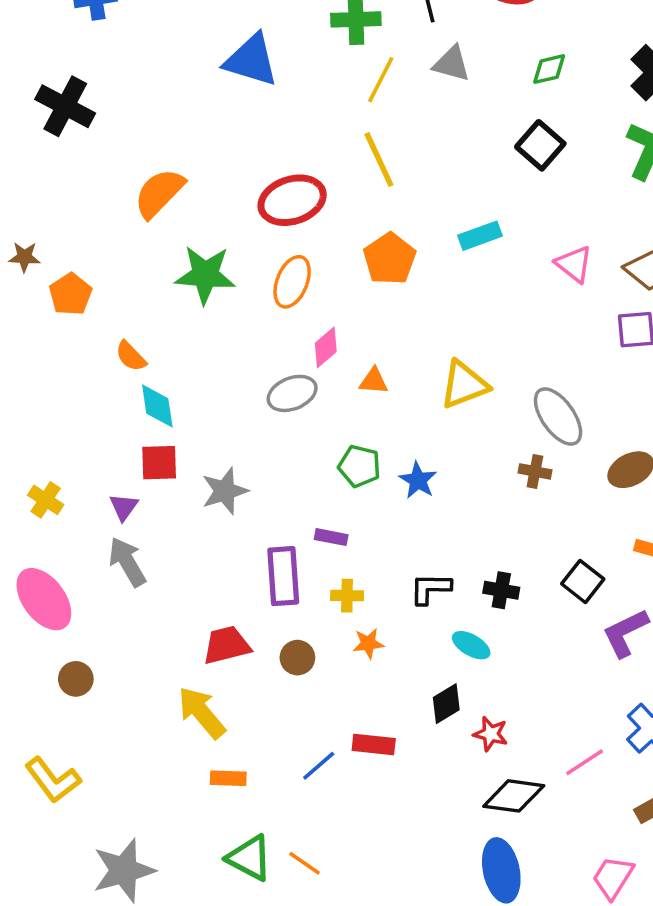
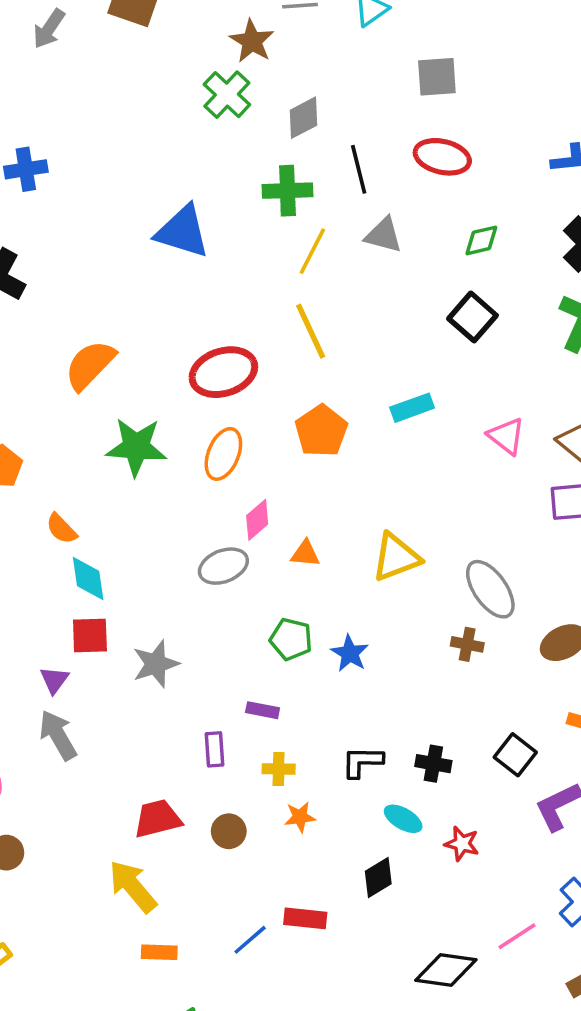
purple rectangle: (283, 576) -> (214, 749), size x0.6
red star: (491, 734) -> (462, 844), moved

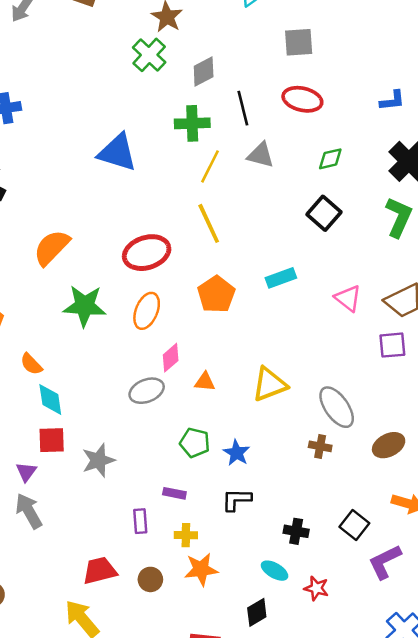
black L-shape: (362, 762) -> (237, 500), moved
orange star: (300, 817) -> (201, 569), size x1.5

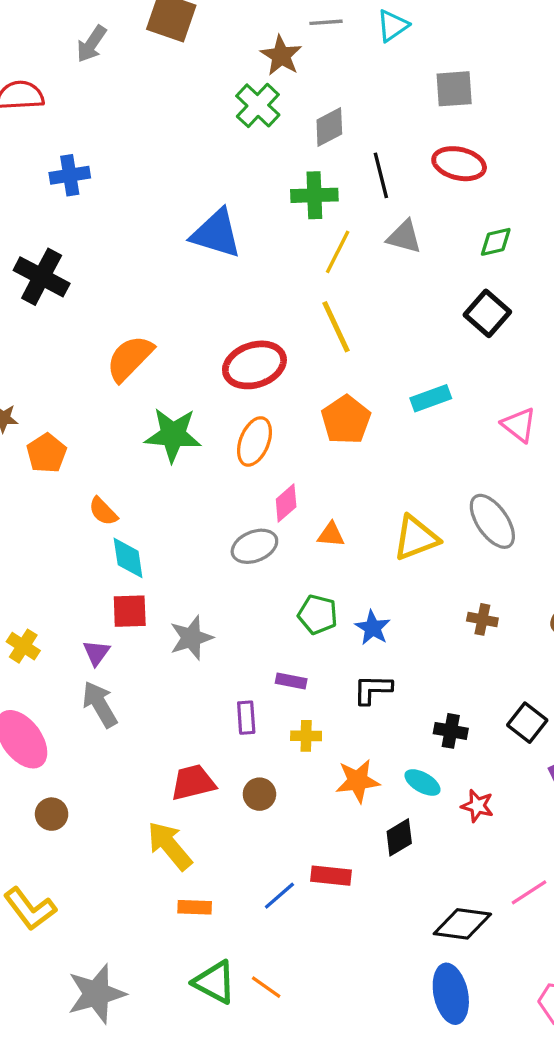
gray ellipse: (337, 407) -> (492, 521), moved
orange star: (201, 569) -> (358, 781), moved

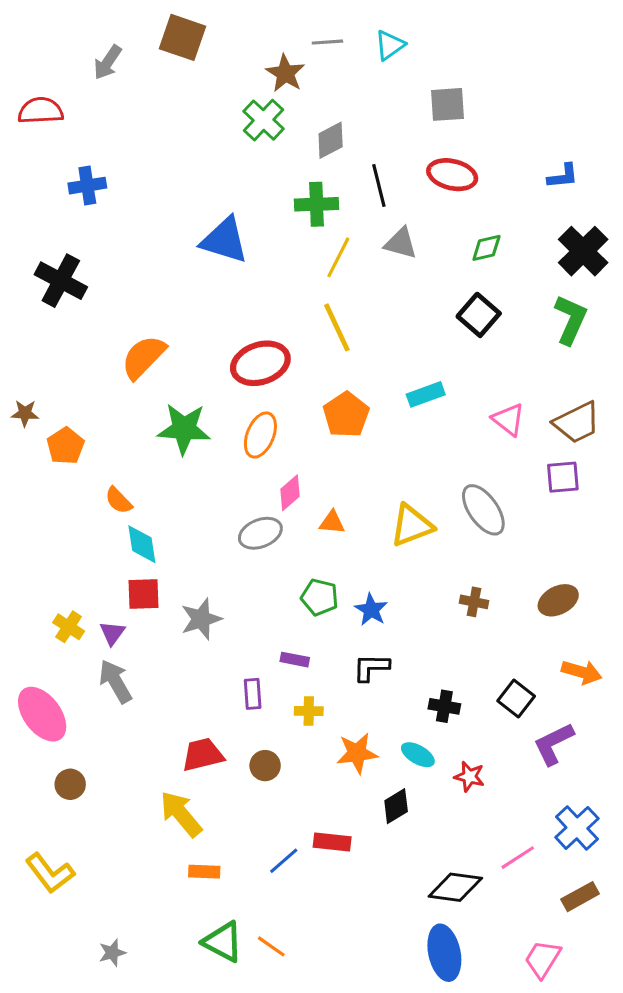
yellow cross: (23, 646) -> (69, 627), moved
gray star: (96, 994) -> (112, 953), size x0.5

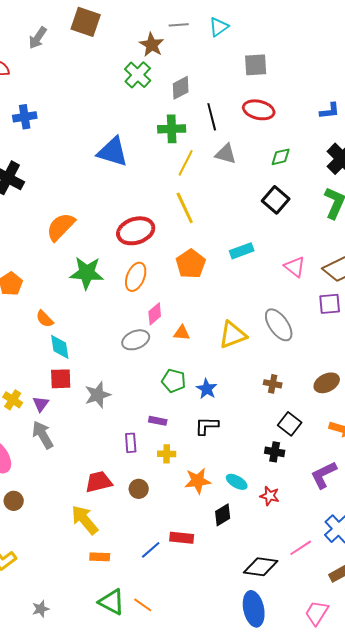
black square: (516, 699) -> (290, 424), moved
black cross: (444, 706) -> (275, 452), moved

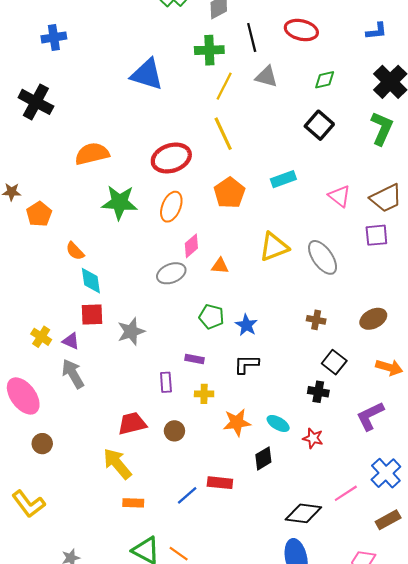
orange semicircle: (61, 227) -> (92, 154), turned 32
yellow triangle: (233, 335) -> (274, 247), moved
purple triangle: (41, 404) -> (71, 341), turned -42

